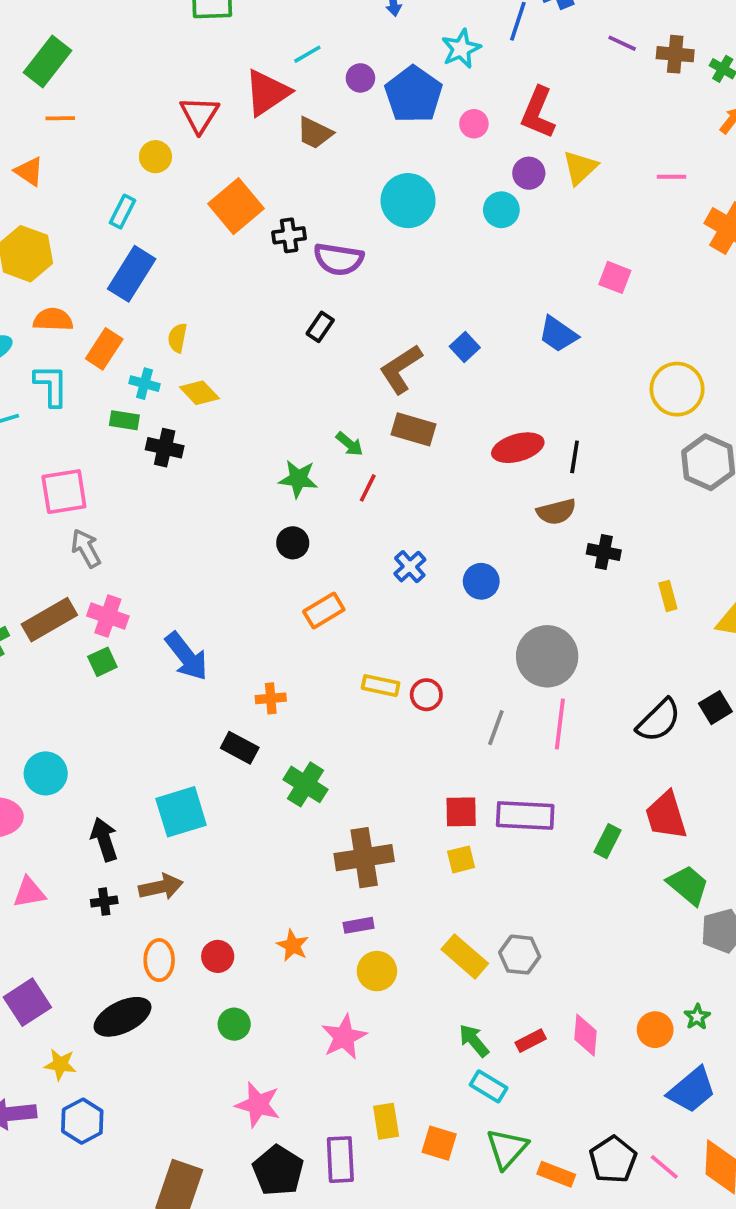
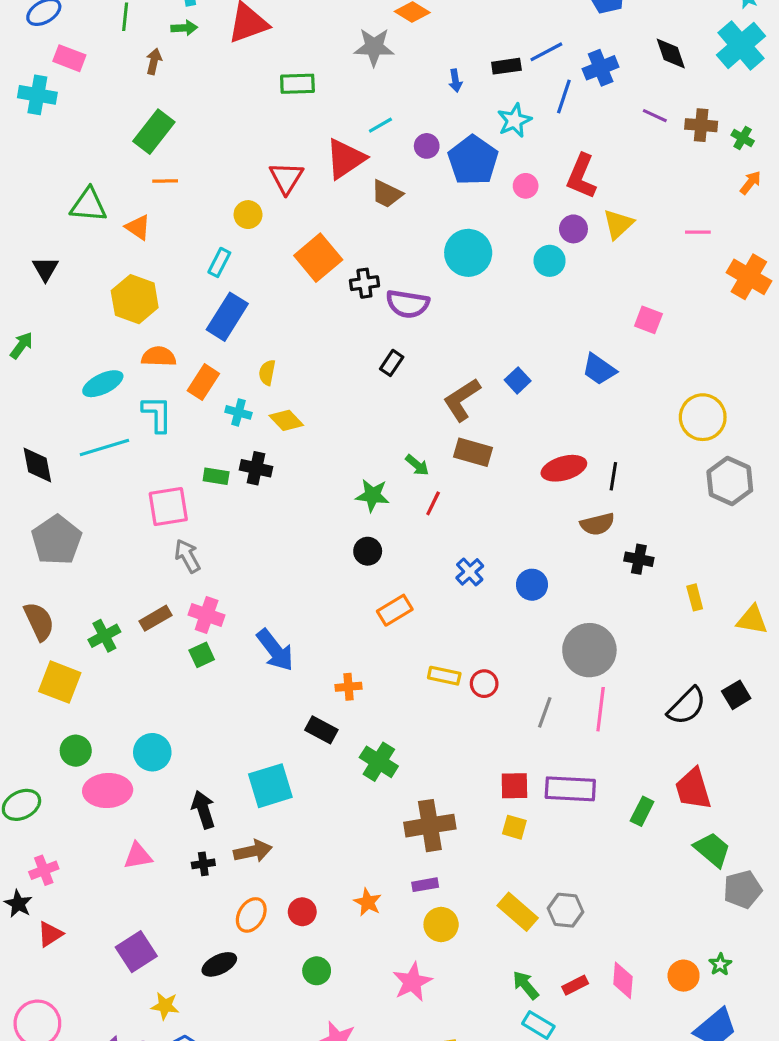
green rectangle: (124, 420) -> (216, 476), moved
brown rectangle: (49, 620) -> (155, 618), size x0.7
yellow square: (461, 859) -> (514, 827), turned 30
orange ellipse: (159, 960) -> (251, 915), turned 32
black ellipse: (123, 1017) -> (219, 964), size x0.7

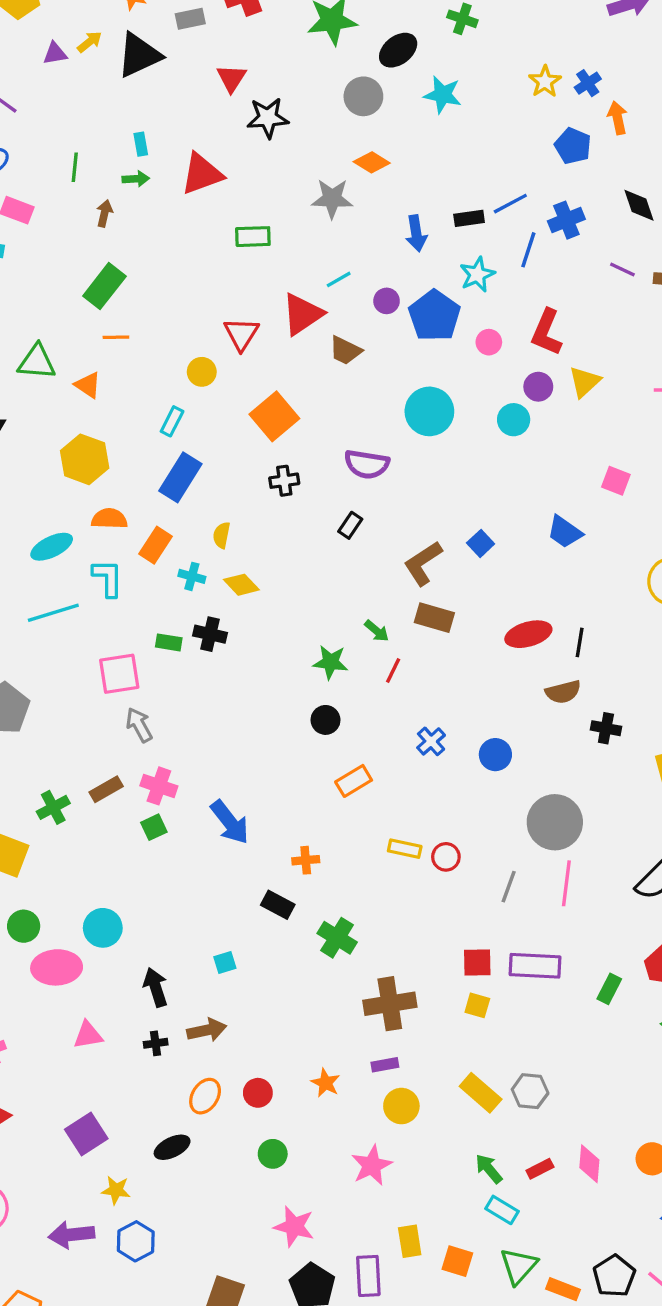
blue arrow: (455, 81) -> (416, 233), size x1.5
black cross: (364, 283) -> (284, 481), moved
cyan square: (270, 786) -> (225, 962), size x0.5

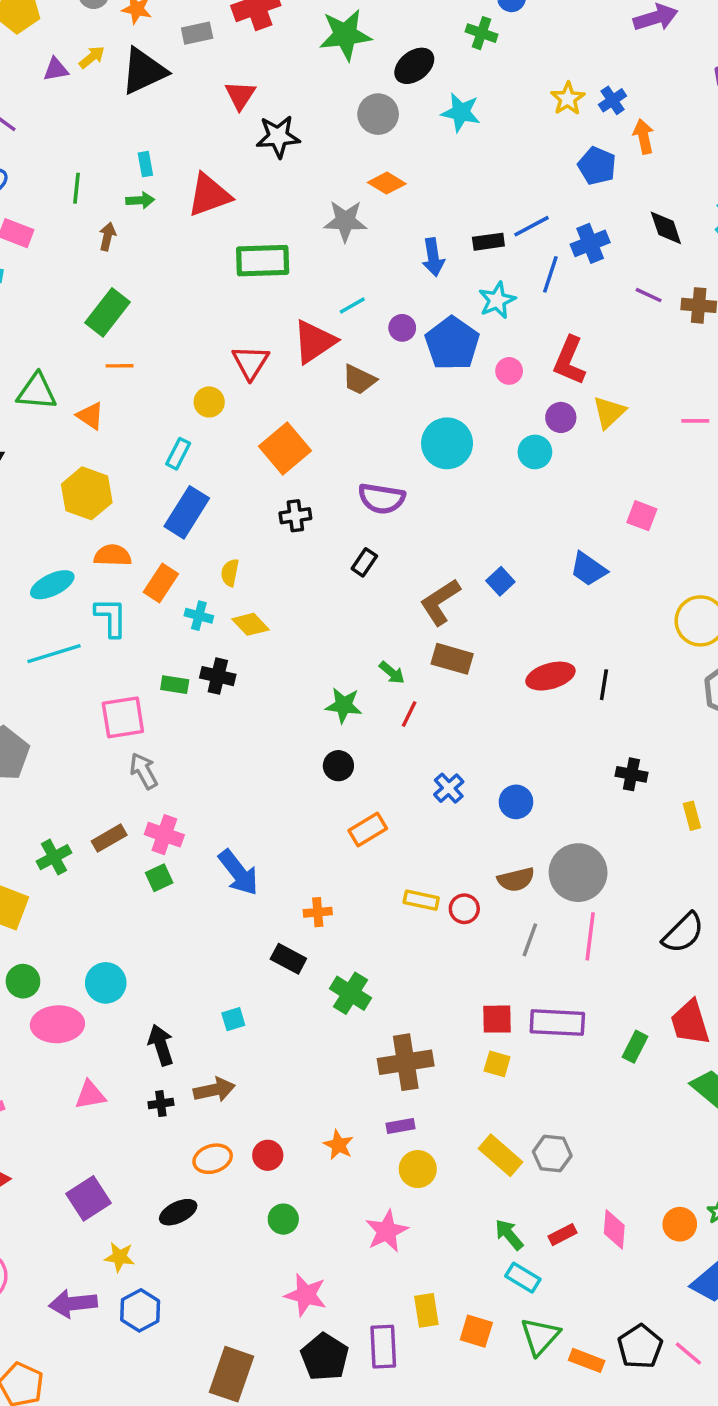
green rectangle: (253, 237) -> (263, 261), size x1.4
brown semicircle: (563, 692) -> (516, 879), moved
orange ellipse: (205, 1096) -> (213, 1159), turned 40

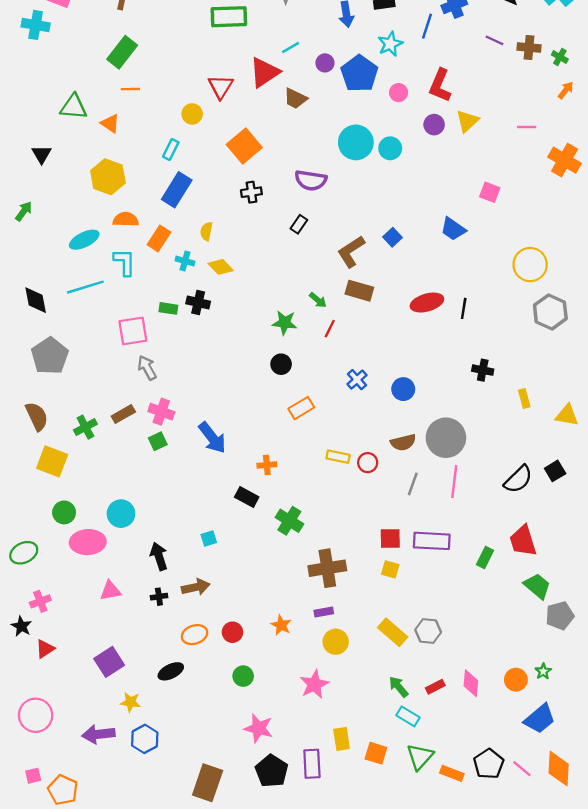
cyan circle: (535, 452) -> (390, 148), moved

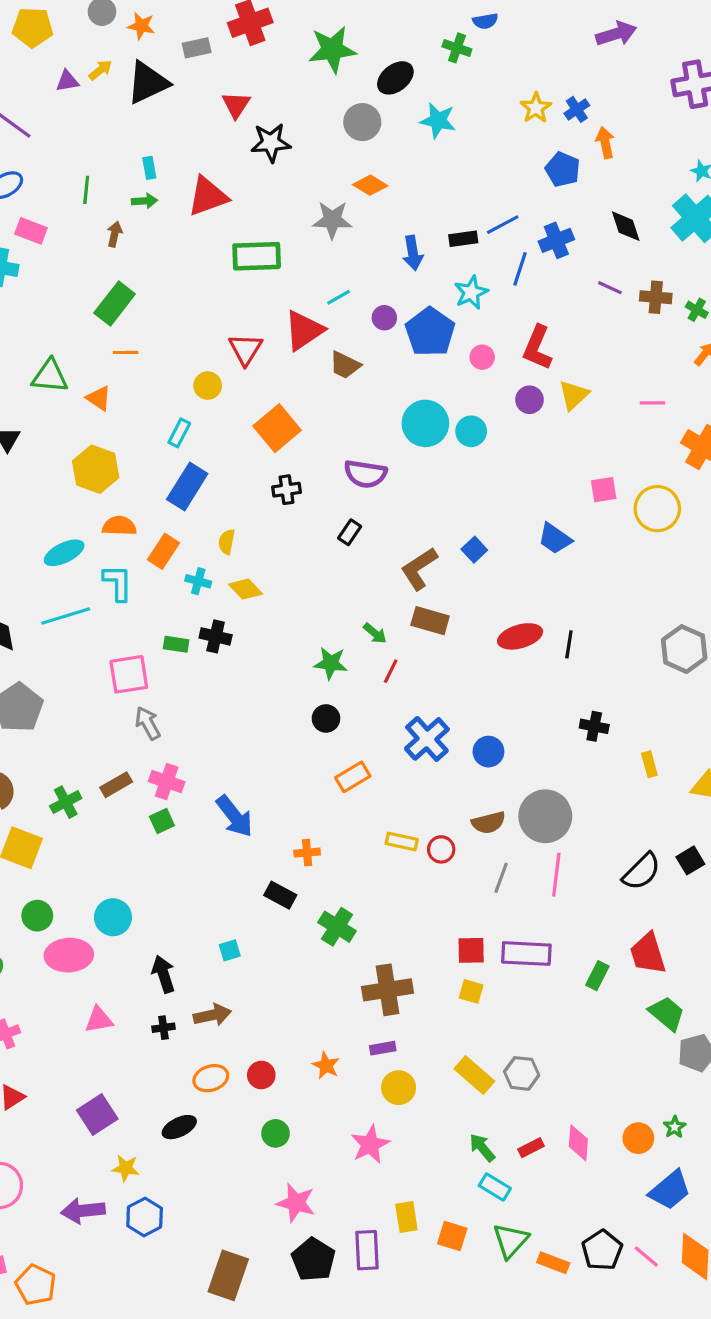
pink square: (490, 192) -> (604, 490), turned -30
yellow circle: (530, 265) -> (657, 509), moved
blue cross: (357, 380) -> (427, 739), size x1.6

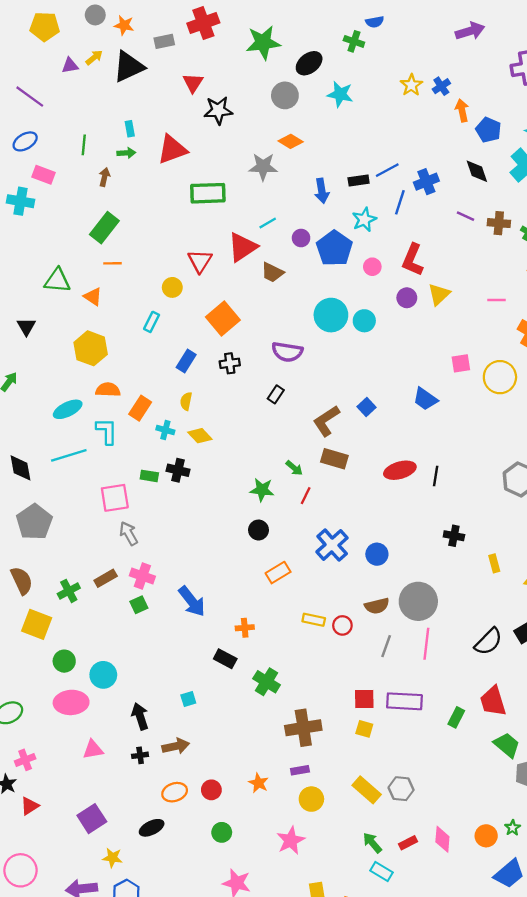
blue pentagon: (563, 169) -> (488, 130), moved
blue rectangle: (187, 487) -> (186, 361), moved, size x0.7
green circle: (37, 916) -> (64, 661), moved

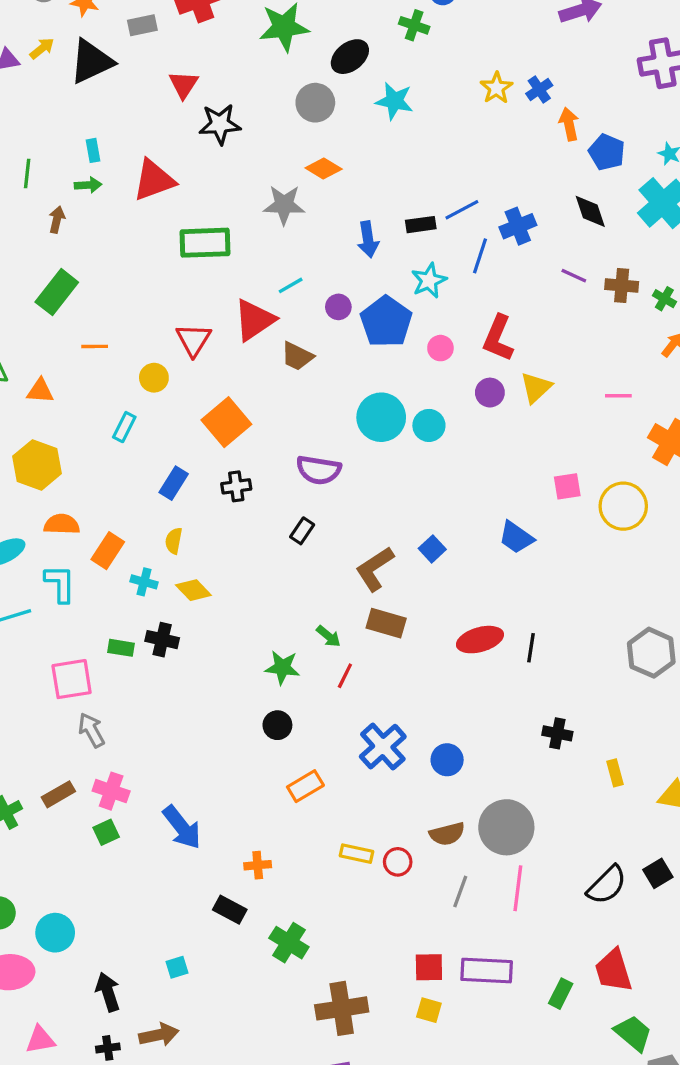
orange line: (112, 263) -> (95, 346), moved
orange triangle: (93, 297) -> (40, 391), turned -30

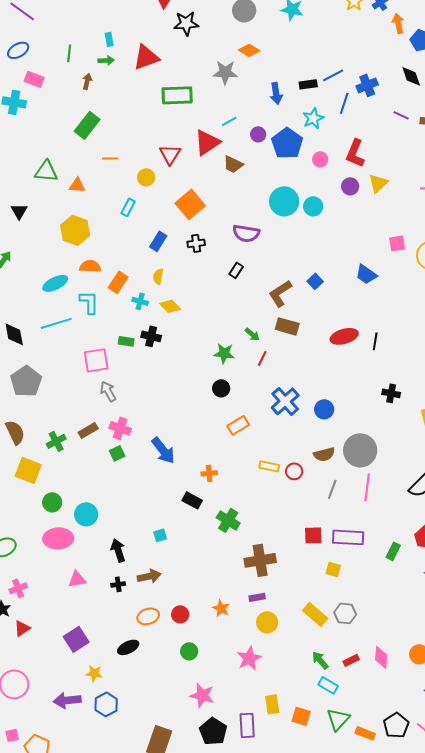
yellow square: (429, 1010) -> (333, 569), moved

